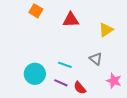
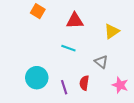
cyan line: (65, 65) -> (68, 48), moved
purple line: (61, 83) -> (64, 87), turned 48
red semicircle: (80, 88) -> (84, 83), moved, turned 48

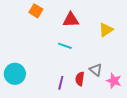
gray triangle: (101, 62) -> (96, 70), moved
cyan circle: (37, 78) -> (15, 74), moved
purple line: (64, 87) -> (61, 83), turned 32

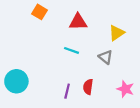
gray triangle: (96, 70) -> (106, 57), moved

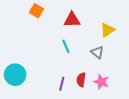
cyan line: (71, 50) -> (66, 46), turned 48
pink star: (125, 89) -> (101, 82), moved

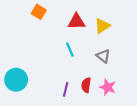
yellow triangle: (107, 30) -> (102, 26), moved

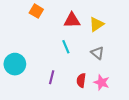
cyan circle: (16, 80) -> (15, 64), moved
purple line: (66, 89) -> (52, 77), moved

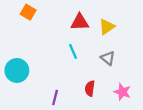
orange square: (36, 11) -> (28, 12), moved
purple line: (52, 77) -> (55, 97), moved
pink star: (102, 82) -> (122, 92), moved

